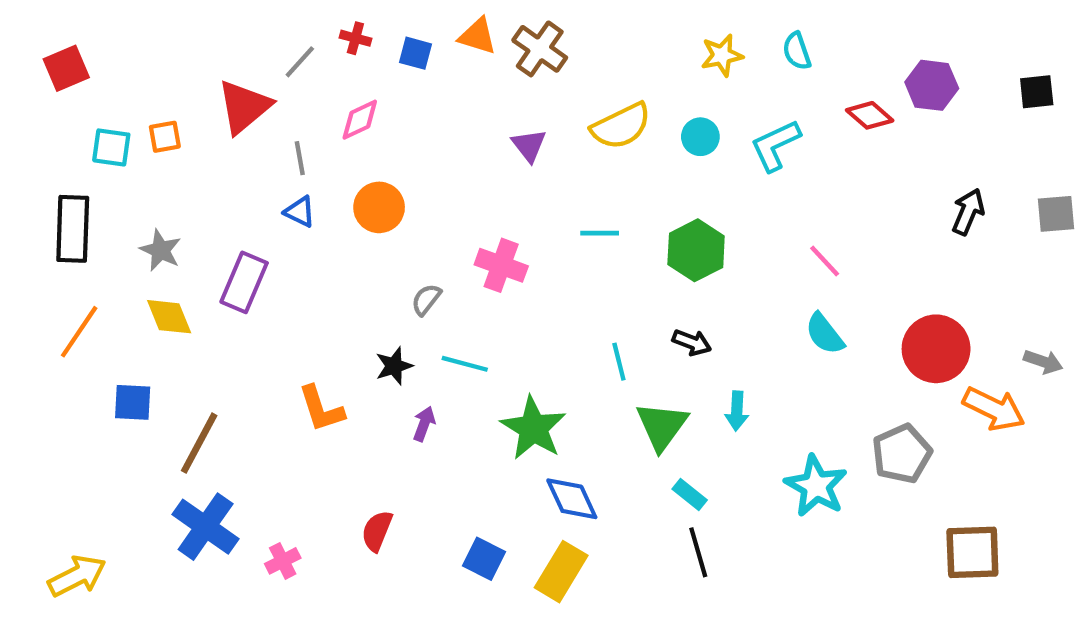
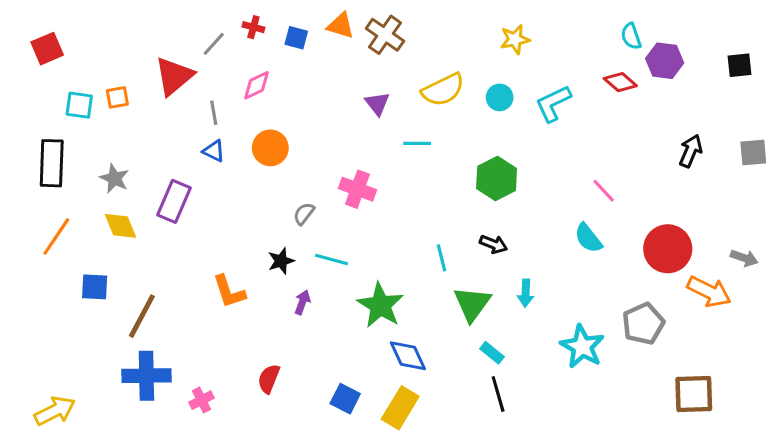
cyan semicircle: (797, 51) -> (631, 36), moved
cyan line: (600, 233) -> (417, 143), moved
pink line: (825, 261) -> (604, 191), moved
blue cross: (206, 527) -> (146, 376), turned -36

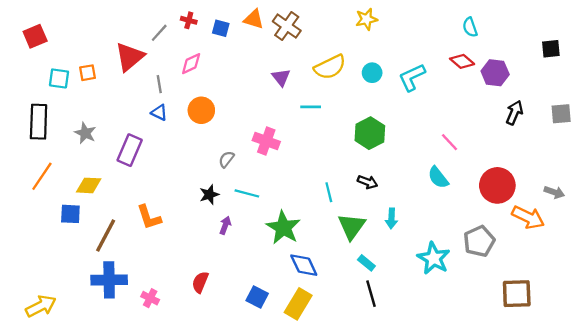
yellow star: (515, 39) -> (366, 19), moved
purple hexagon: (665, 61) -> (495, 73), moved
yellow diamond: (120, 226) -> (89, 185), moved, turned -65
orange L-shape: (229, 292) -> (149, 217), moved
pink cross: (202, 400) -> (150, 298), turned -36

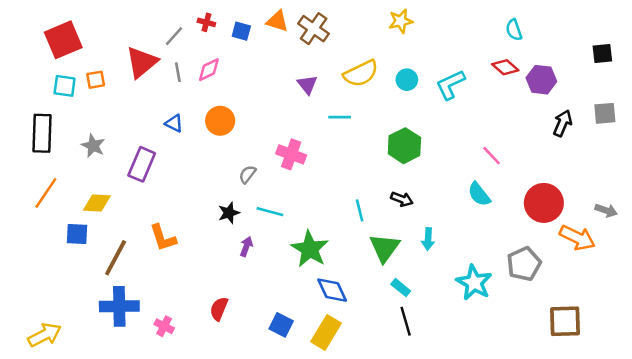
red square: (35, 36) -> (63, 40), moved, size x1.4
gray line: (159, 84) -> (178, 72), moved
gray square: (561, 114) -> (605, 113), moved

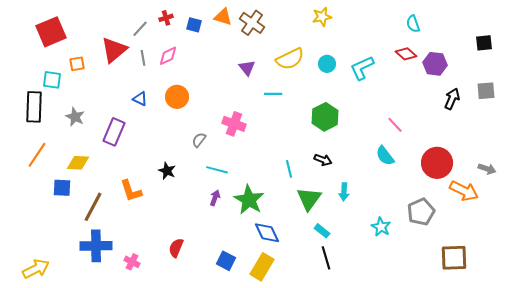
red cross: (206, 22) -> (166, 18), turned -32
cyan square: (65, 86) -> (52, 80), moved
black star: (229, 213) -> (167, 171), moved, turned -30
purple arrow: (246, 247) -> (215, 198), moved
cyan star: (474, 283) -> (381, 227), size x0.7

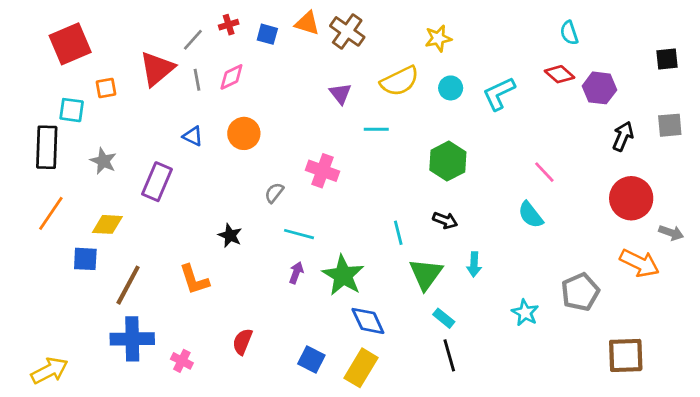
yellow star: (322, 17) -> (438, 38), moved
red circle: (437, 163) -> (631, 198), moved
orange L-shape: (131, 191) -> (194, 280), moved

